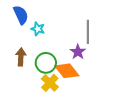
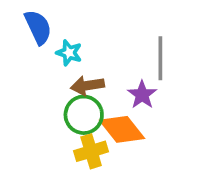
brown arrow: (21, 57) -> (87, 86), moved, turned -102
yellow cross: (50, 83) -> (91, 151), turned 30

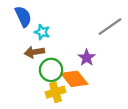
gray line: (160, 58) -> (110, 27), moved, turned 55
brown arrow: (87, 86) -> (34, 52), moved

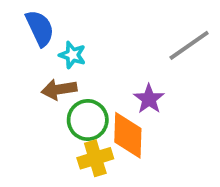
orange diamond: (74, 79) -> (128, 135), turned 40

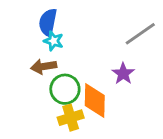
blue semicircle: (40, 28) -> (48, 22), moved, turned -144
purple star: (149, 99) -> (123, 74), moved

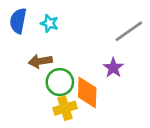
blue semicircle: (48, 22) -> (18, 21), moved
cyan star: (54, 41) -> (49, 23), moved

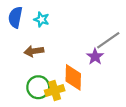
gray line: (129, 31) -> (108, 40), moved
green circle: (60, 82) -> (38, 87), moved

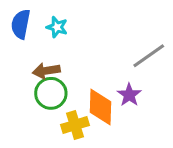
purple star: (95, 57) -> (129, 95), moved
green circle: (38, 87) -> (51, 93), moved

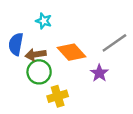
blue semicircle: (21, 24) -> (16, 44), moved
orange diamond: (101, 107) -> (72, 52), moved, turned -44

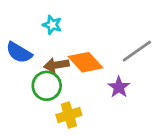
blue semicircle: (16, 44) -> (19, 53), turned -70
brown arrow: (36, 55) -> (56, 65), moved

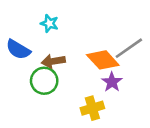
orange diamond: (86, 62) -> (103, 60), moved
yellow cross: (69, 115) -> (92, 108), moved

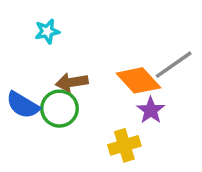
cyan star: (49, 23) -> (47, 31), moved, turned -30
blue semicircle: (18, 49) -> (23, 105), moved

